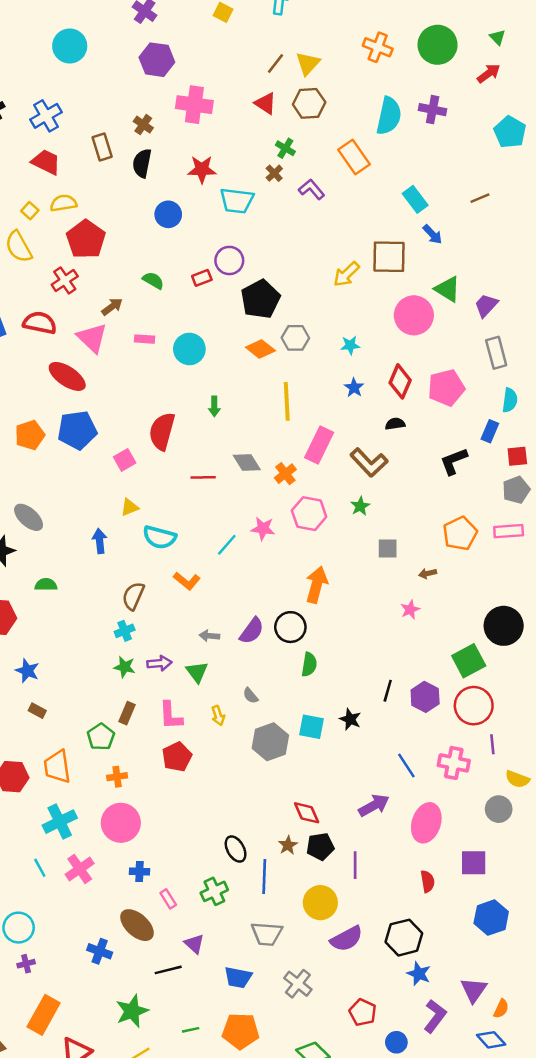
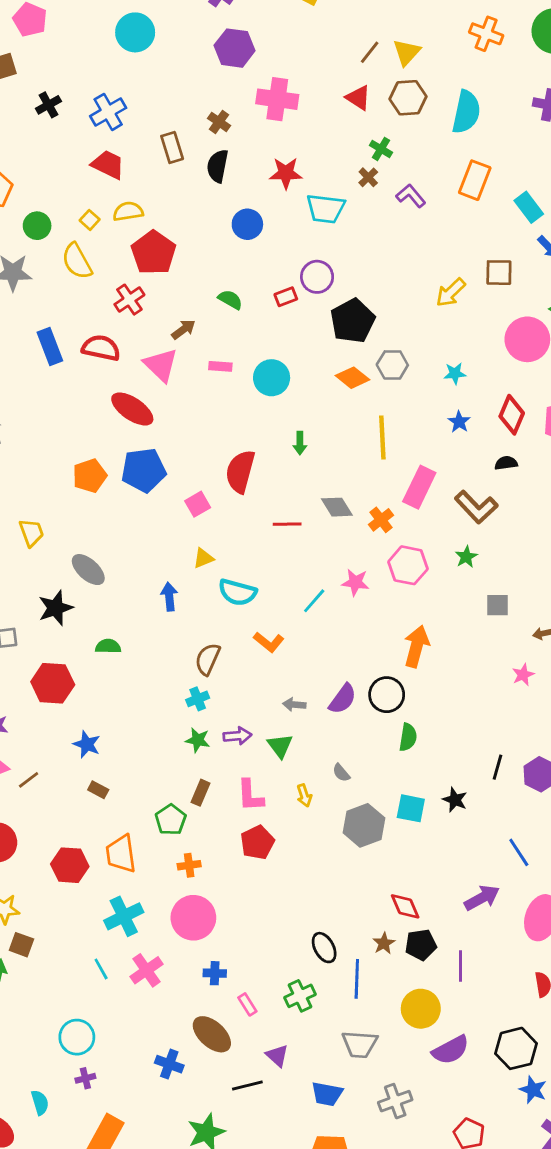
cyan semicircle: (389, 116) -> (466, 112), moved
orange rectangle: (354, 157) -> (475, 180), moved, turned 56
brown square: (389, 257) -> (499, 273), size x0.7
gray cross: (298, 984) -> (395, 1101), turned 32

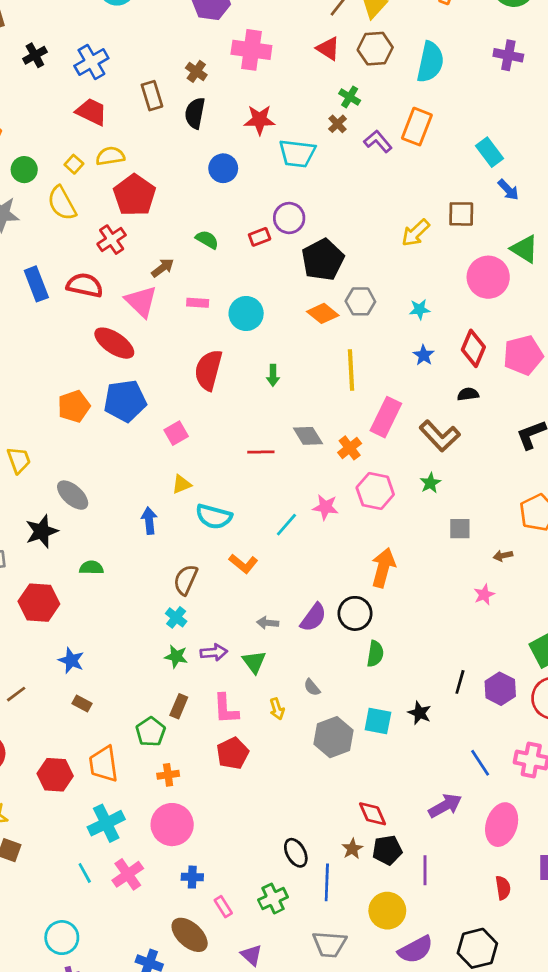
orange rectangle: (475, 180) -> (417, 127), moved
red semicircle: (240, 472) -> (208, 370), moved
cyan cross: (198, 699) -> (176, 617), turned -30

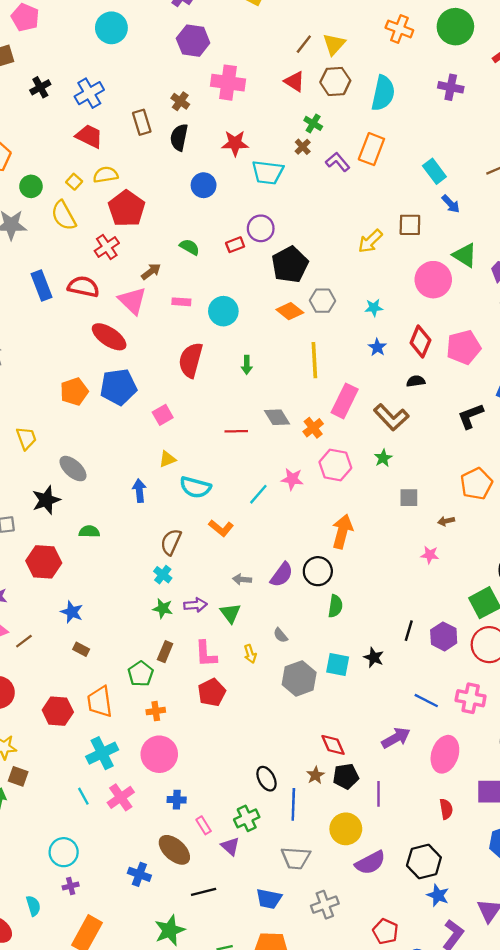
pink star: (484, 595) -> (430, 555), turned 30
blue line: (480, 763) -> (426, 701), turned -30
purple triangle: (251, 955) -> (230, 846), moved

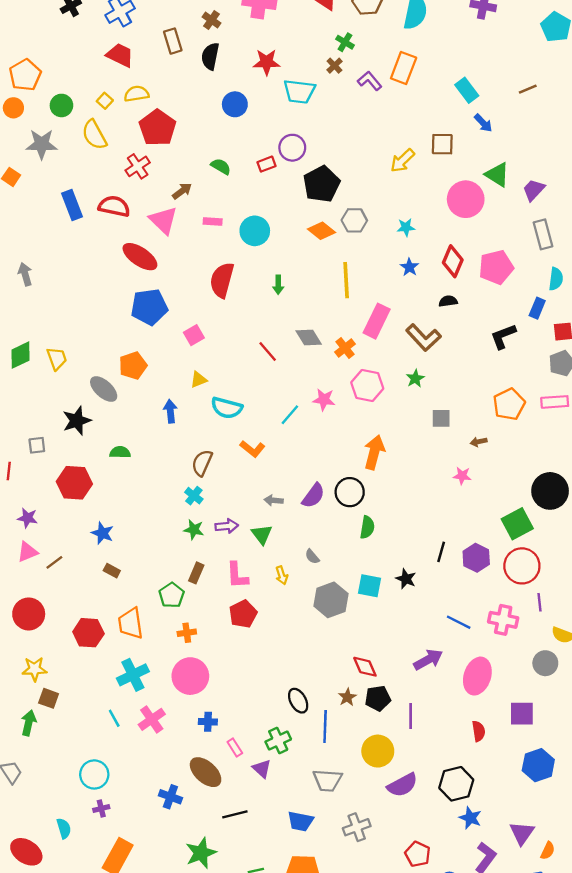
orange pentagon: (74, 392) -> (133, 366), moved
red line: (236, 431) -> (268, 352), turned 50

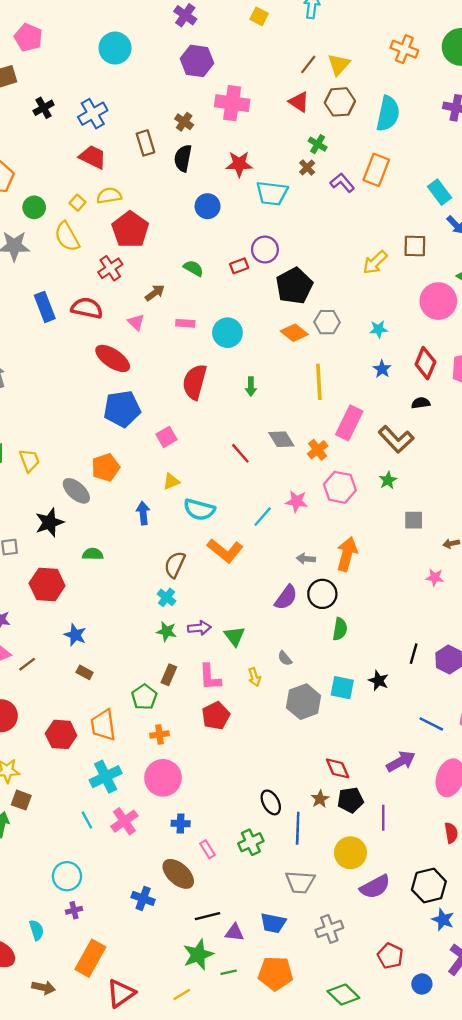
pink triangle: (163, 220) -> (136, 322), size x0.6
orange L-shape: (252, 449) -> (225, 551), size x1.4
gray arrow: (274, 500) -> (306, 559), moved
purple triangle: (262, 769) -> (234, 932), moved, turned -36
green star: (201, 853) -> (198, 955), moved

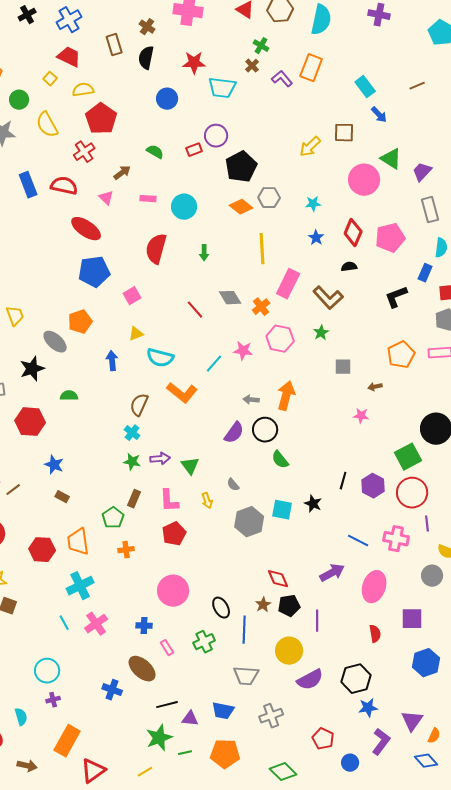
yellow square: (77, 203) -> (50, 79), moved
green semicircle: (340, 629) -> (280, 460), turned 132
pink circle: (163, 778) -> (173, 591), moved
blue star: (443, 920) -> (368, 708), turned -30

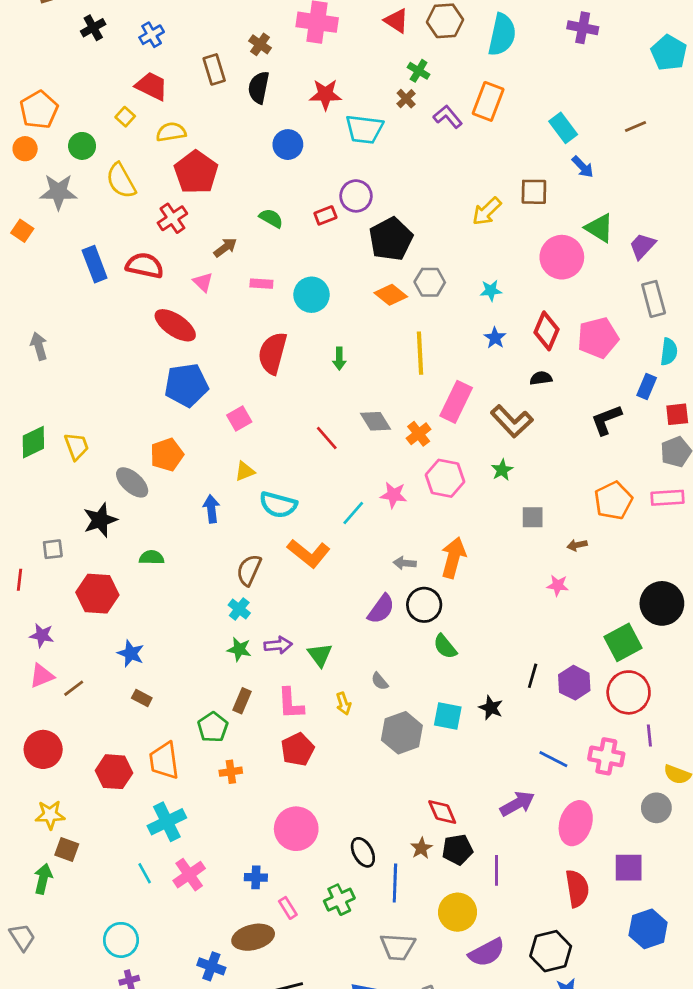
blue cross: (69, 20) -> (152, 35), size x0.7
red semicircle: (375, 634) -> (577, 888), size x1.5
brown ellipse: (142, 669) -> (253, 937), turned -56

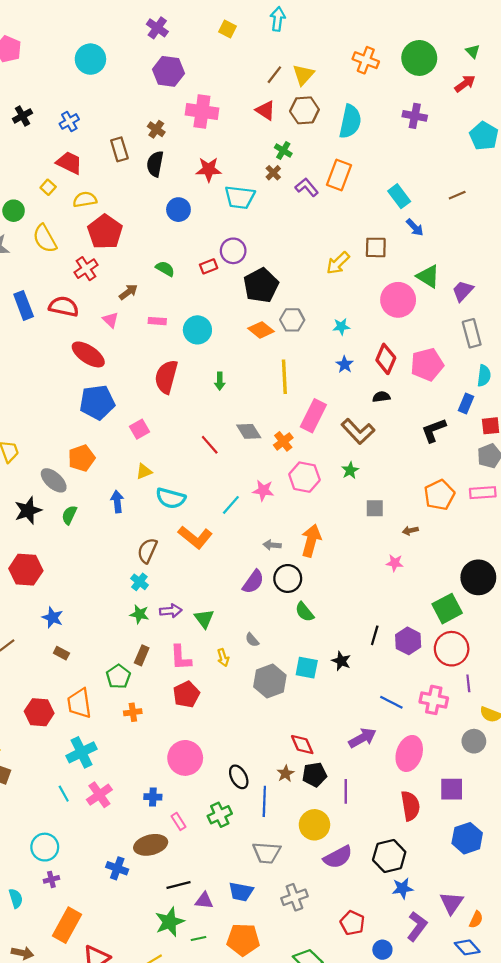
green semicircle: (152, 558) -> (69, 515), moved, turned -66

